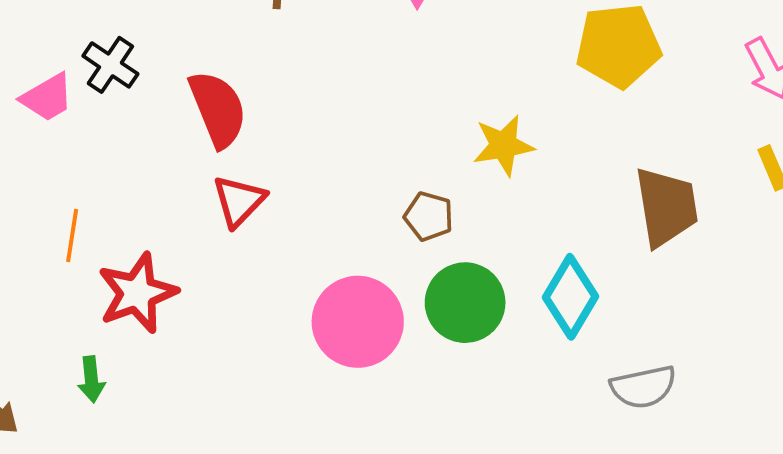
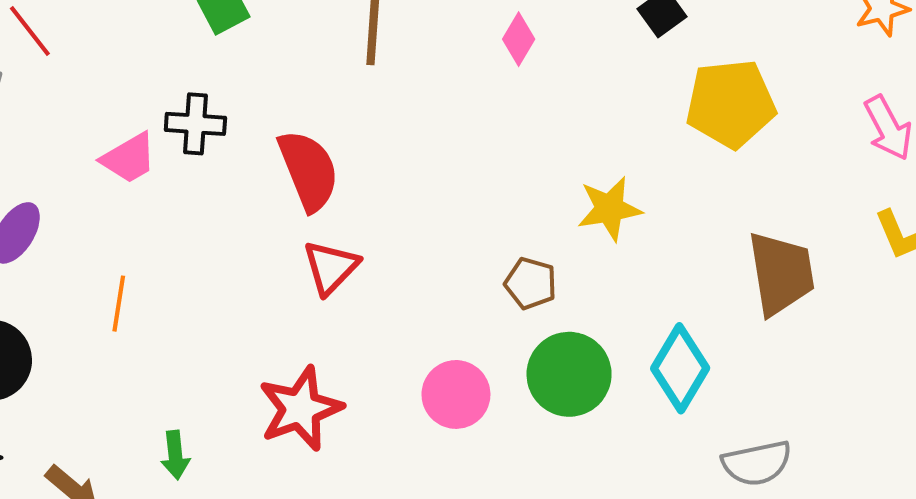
black cross: (110, 65) -> (195, 124), turned -30
orange line: (72, 236) -> (119, 304), moved
red star: (137, 293) -> (300, 409), moved
pink circle: (358, 322) -> (456, 394), size x0.7

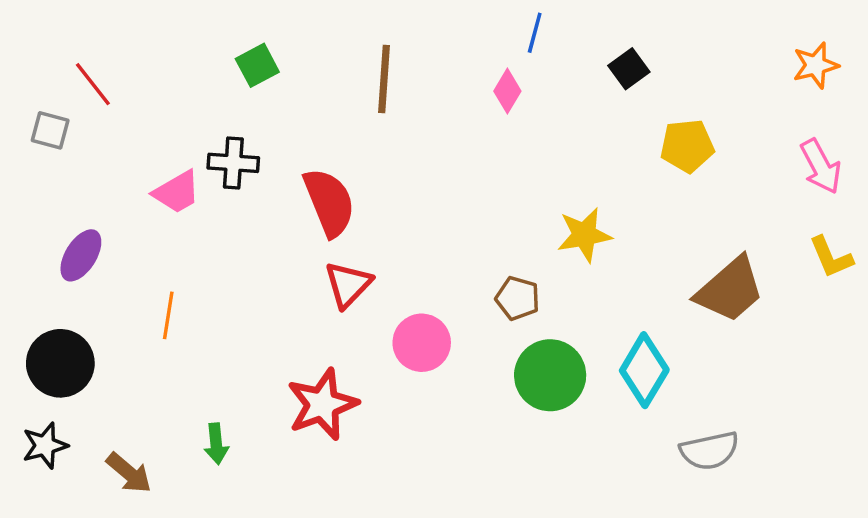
yellow pentagon: (731, 104) -> (687, 146), size x0.7
brown trapezoid: (781, 273) -> (730, 290), turned 58
pink circle: (456, 394) -> (422, 343), moved

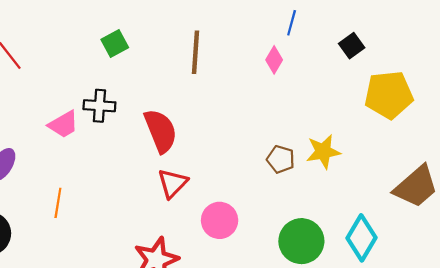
yellow pentagon: (687, 146) -> (389, 95), size x1.4
brown pentagon: (518, 298) -> (281, 159), moved

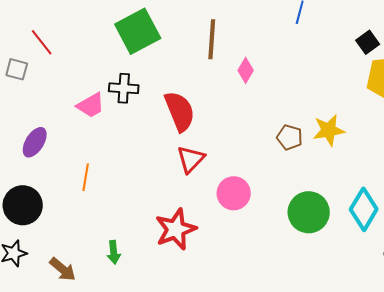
green square: (115, 44) -> (138, 31), size x1.8
black square: (352, 46) -> (368, 42), moved
pink diamond: (274, 60) -> (246, 70), moved

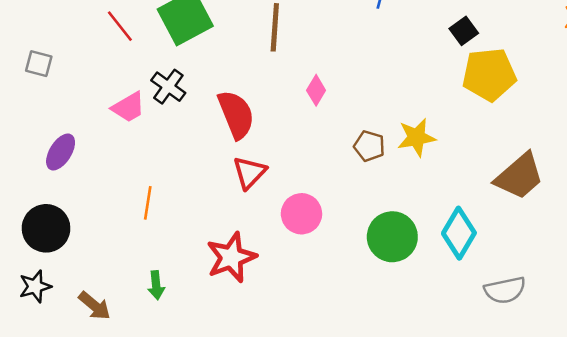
red line: (42, 42) -> (120, 26), moved
pink diamond: (246, 70) -> (316, 90), moved
black cross: (124, 88) -> (168, 87), turned 32
orange line: (86, 177) -> (148, 203), moved

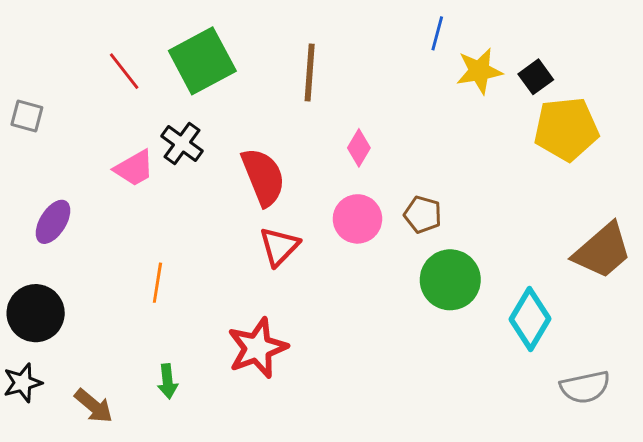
yellow star: (417, 137) -> (479, 71), moved
pink circle: (301, 214) -> (357, 219), moved
green circle: (392, 237) -> (450, 280), moved

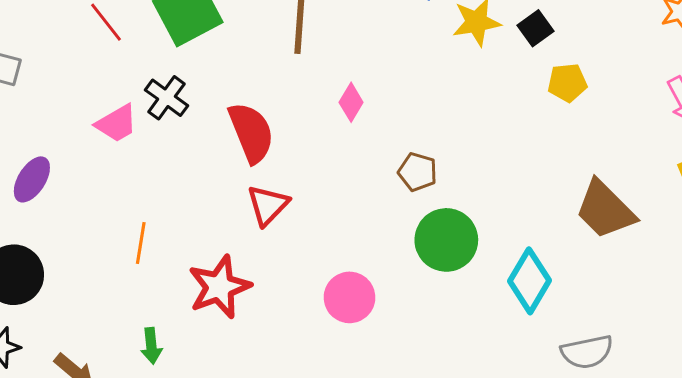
yellow pentagon: (566, 129) -> (567, 83), size x0.6
pink circle: (357, 219) -> (350, 297), moved
brown trapezoid: (602, 251) -> (605, 210), turned 86
red star: (257, 348) -> (219, 287), moved

